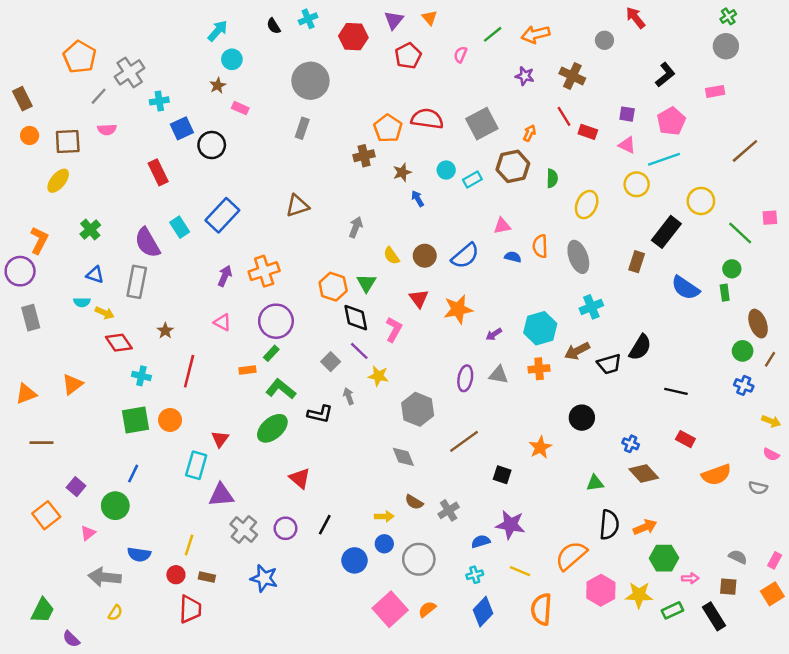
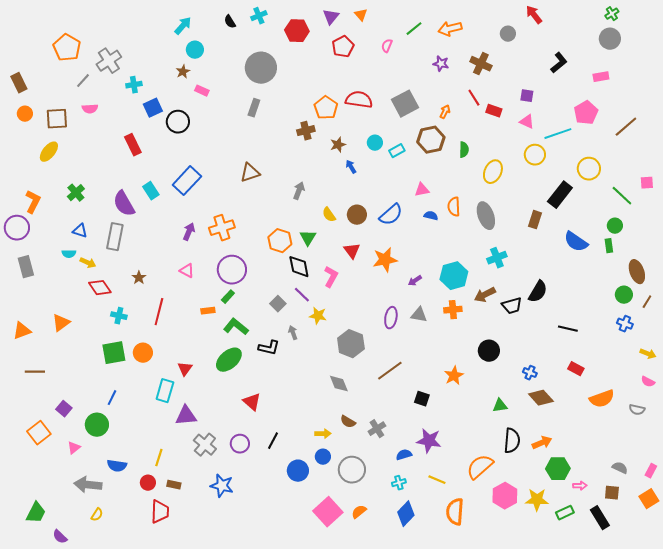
pink pentagon: (671, 121) -> (586, 113), moved

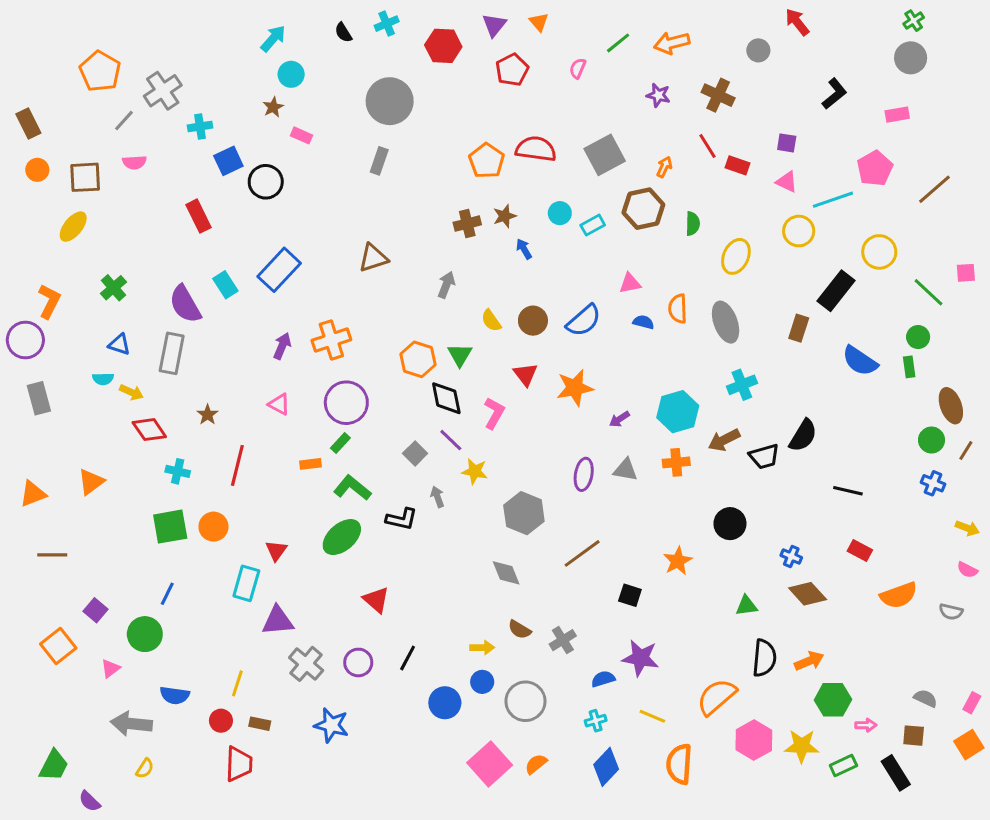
brown cross: (306, 131) -> (467, 224), moved

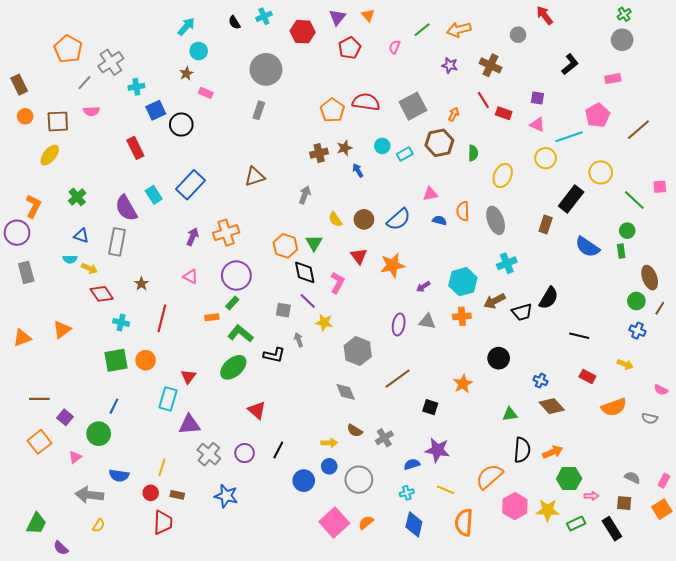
gray square: (415, 453) -> (283, 310), turned -35
yellow arrow: (967, 528) -> (625, 364), moved
brown line: (52, 555) -> (39, 399), moved
blue diamond: (606, 767) -> (414, 524), turned -30

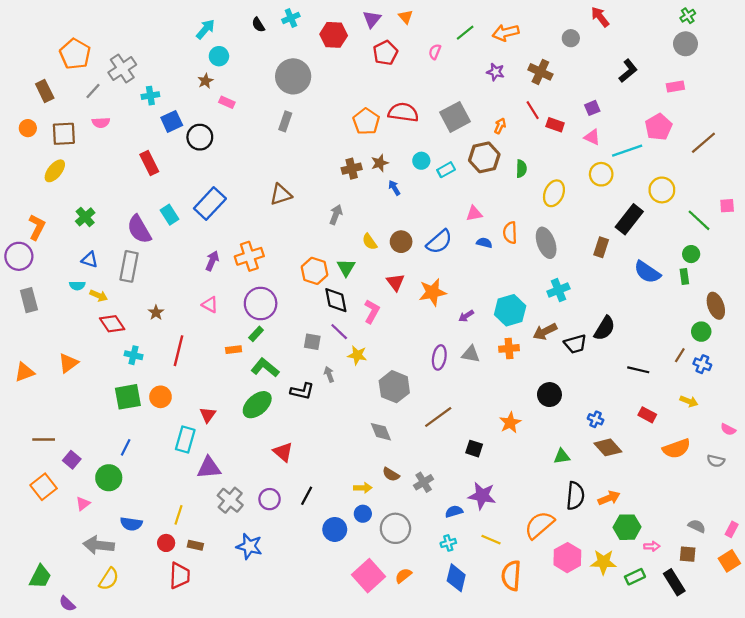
brown rectangle: (19, 85) -> (45, 91), moved
purple square: (537, 98) -> (592, 108), turned -32
brown line: (660, 308) -> (680, 355), moved
yellow semicircle: (99, 526) -> (109, 579), size x1.5

